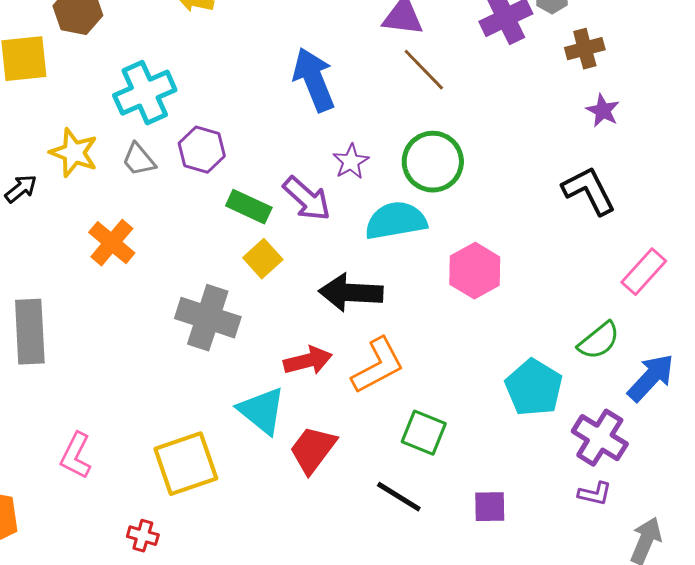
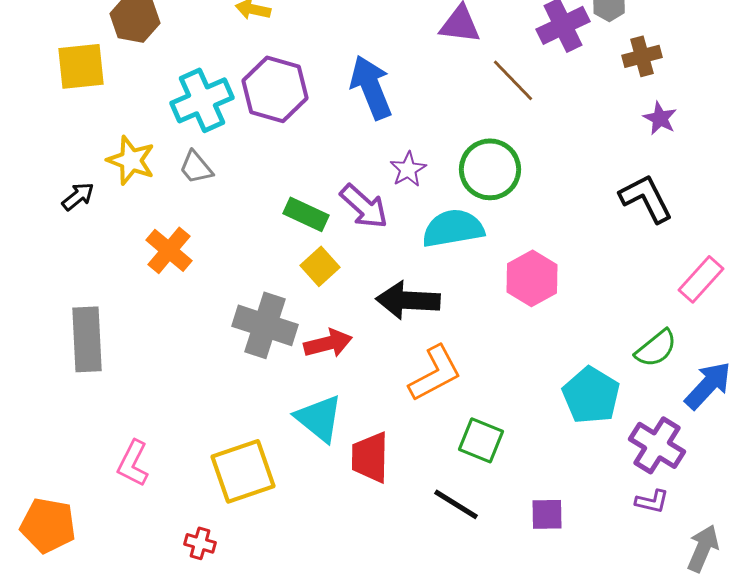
brown line: (424, 70) -> (513, 80), moved
purple hexagon: (202, 150) -> (275, 89), moved, size x1.4
red arrow: (308, 361) -> (328, 343), moved
red trapezoid: (313, 450) -> (370, 457), turned -36

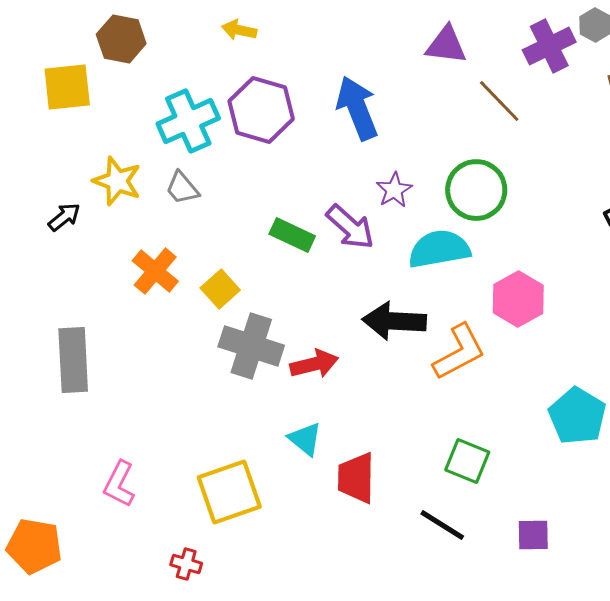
yellow square: (320, 266) -> (220, 289), moved
orange L-shape: (435, 373) -> (459, 352), moved
cyan triangle: (319, 418) -> (305, 439), size x0.7

